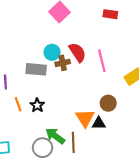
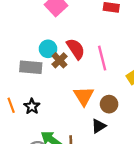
brown cross: (63, 63) -> (60, 60), turned -32
orange triangle: (85, 118) -> (84, 96), moved
black triangle: (99, 123) -> (99, 126), turned -32

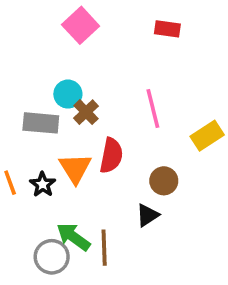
red semicircle: (76, 49) -> (111, 156), moved, turned 45
orange triangle: (84, 96) -> (75, 168), moved

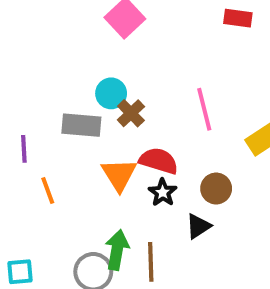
red rectangle: (167, 29) -> (238, 18), moved
red semicircle: (111, 156) -> (159, 161), turned -84
black star: (43, 184) -> (163, 192), moved
green arrow: (73, 237) -> (117, 250), turned 64

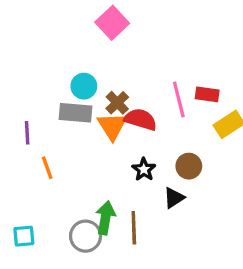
red rectangle: (238, 18) -> (207, 94), moved
cyan circle: (111, 93) -> (84, 86), moved
red semicircle: (159, 161) -> (140, 119), moved
orange triangle: (119, 175) -> (112, 126), moved

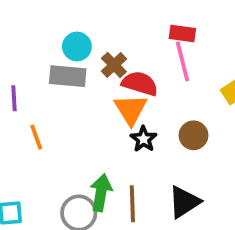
red rectangle: (207, 94) -> (182, 34), moved
orange triangle: (112, 126) -> (131, 109), moved
black triangle: (174, 198) -> (184, 202), moved, size x1.4

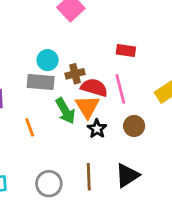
pink line: (182, 61) -> (120, 89), moved
brown cross: (114, 65) -> (75, 74), turned 30
orange line: (36, 137) -> (30, 127), moved
green arrow: (101, 193) -> (65, 111), moved, turned 140

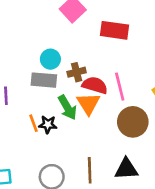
red rectangle: (126, 50) -> (114, 30), moved, size x1.5
brown circle: (134, 126) -> (133, 122), size x1.5
black star: (97, 129) -> (48, 124), moved, turned -30
black triangle: (127, 175) -> (126, 169), turned 30

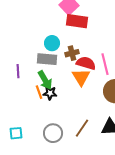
red rectangle: (114, 30) -> (77, 21), moved
green arrow: (67, 107) -> (45, 80), moved
brown line: (90, 170) -> (82, 128), turned 36

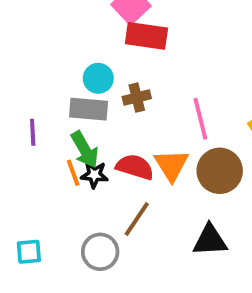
red semicircle: (86, 63) -> (135, 167), moved
orange triangle: (81, 77) -> (171, 165), moved
brown line: (82, 128) -> (137, 219), moved

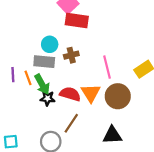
orange line: (73, 173) -> (28, 78), moved

